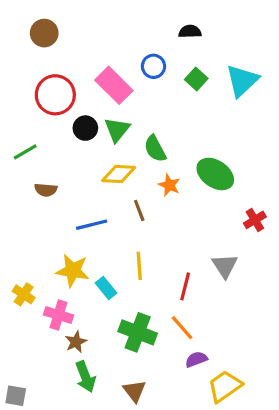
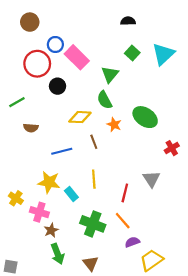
blue circle: (153, 66) -> (55, 44), moved
green triangle: (117, 130) -> (110, 74), moved

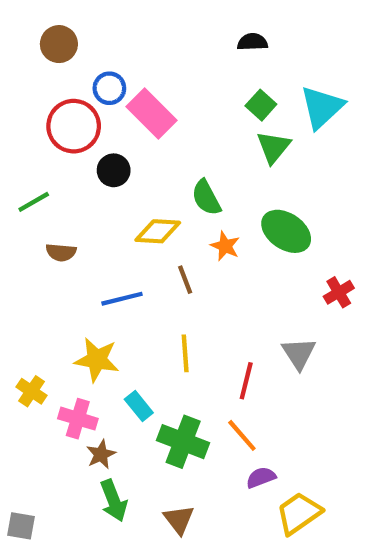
green triangle: (110, 74) -> (274, 147), moved
cyan rectangle: (71, 194) -> (139, 406), moved

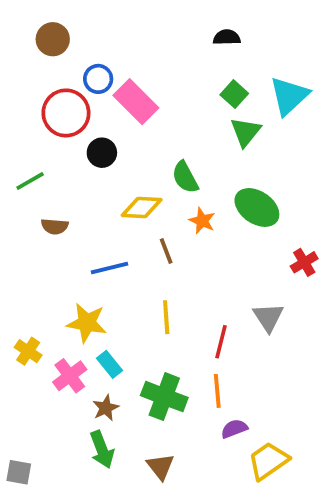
cyan rectangle: (139, 406) -> (109, 364), moved
pink cross: (78, 419) -> (70, 376), turned 36
orange line: (242, 435) -> (217, 391), turned 36
brown star: (101, 454) -> (106, 408), moved

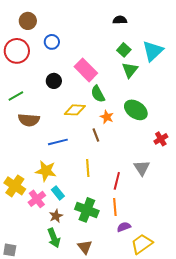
pink rectangle: (136, 102) -> (86, 70), moved
red circle: (66, 113) -> (17, 51), moved
brown semicircle: (55, 226) -> (29, 120), size x1.5
brown line: (166, 251) -> (96, 135), moved
yellow cross: (28, 351) -> (15, 186), size x1.5

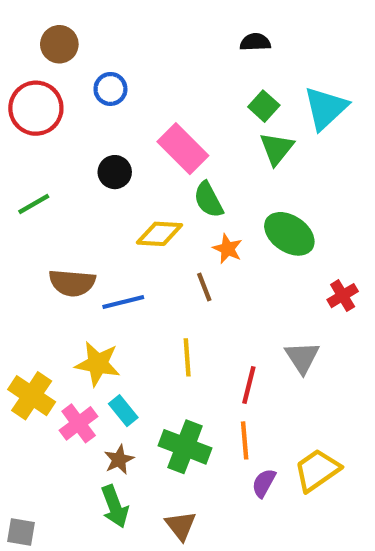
brown semicircle: (29, 120) -> (72, 283), moved
purple semicircle: (124, 227) -> (264, 483), turned -40
yellow trapezoid: (142, 244) -> (317, 470), moved

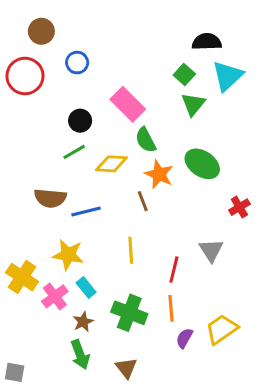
black semicircle: (255, 42) -> (207, 42), moved, size x1.4
green line: (34, 204) -> (74, 152), moved
orange star: (228, 249) -> (159, 174), size x1.4

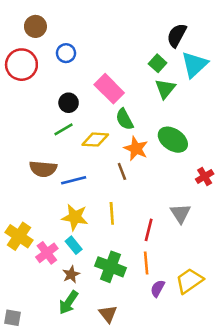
black semicircle: (207, 42) -> (177, 35), turned -60
yellow star: (68, 255) -> (75, 217), moved
green arrow: (80, 355) -> (69, 302), turned 55

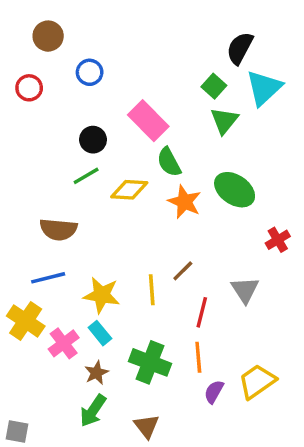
red circle: (21, 65) -> (29, 88), size x0.6
brown line: (122, 171) -> (183, 271), moved, turned 66
blue line: (74, 180) -> (48, 278), moved

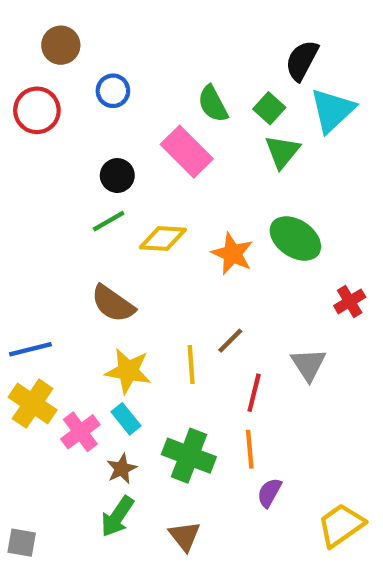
red circle: (29, 88) -> (37, 110), size x1.4
green semicircle: (169, 162) -> (213, 104), moved
brown semicircle: (58, 229) -> (113, 304), moved, turned 30
blue line: (48, 278) -> (30, 349), moved
yellow trapezoid: (257, 381) -> (341, 525), moved

